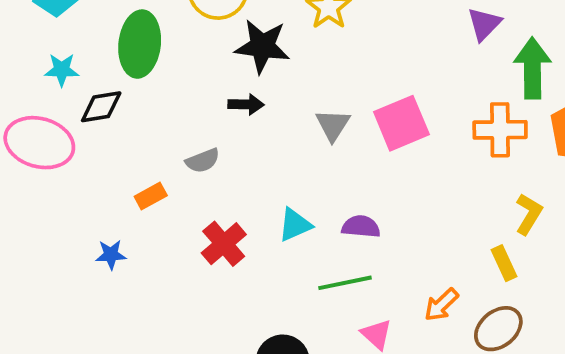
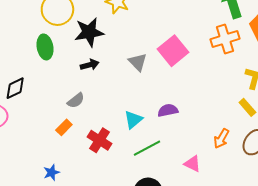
green ellipse: (140, 44) -> (45, 47), moved, size x0.7
orange rectangle: (151, 196) -> (64, 127), moved
blue star: (111, 255) -> (51, 172), moved
green line: (345, 283) -> (147, 148), moved

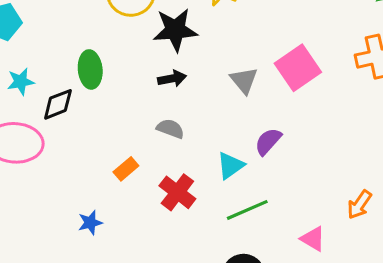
green ellipse: (45, 47) -> (90, 69), moved
gray semicircle: (76, 100) -> (170, 129), moved, turned -126
purple semicircle: (168, 110) -> (268, 141), moved, turned -42
blue star: (51, 172) -> (90, 223), moved

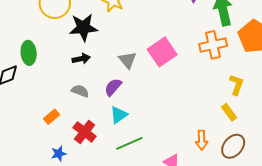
purple semicircle: (268, 141) -> (113, 87), moved
orange arrow: (359, 205) -> (202, 140), turned -36
blue star: (90, 223) -> (59, 154), moved

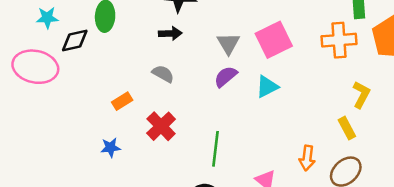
purple semicircle: (113, 87) -> (226, 77), moved
cyan triangle: (119, 115) -> (267, 87), moved
green line: (129, 143) -> (216, 149), turned -68
blue star: (59, 154) -> (110, 148), moved

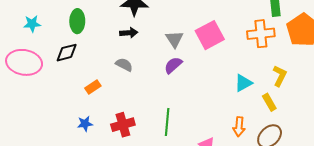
black diamond: (75, 41) -> (67, 53), moved
cyan triangle: (267, 87) -> (243, 83), moved
red cross: (161, 126) -> (123, 125), moved, turned 30

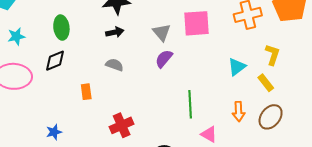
pink square: (210, 35) -> (197, 23), turned 32
orange rectangle: (93, 87) -> (86, 92), turned -56
green line: (167, 122) -> (190, 104), moved
blue star: (85, 124) -> (54, 132), moved

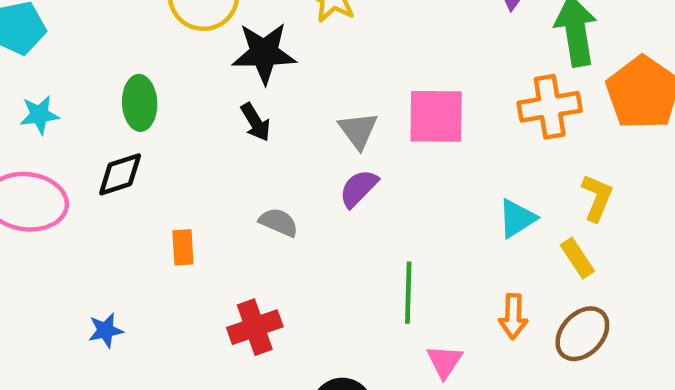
black arrow: (115, 32) -> (256, 122), turned 66
gray semicircle: (114, 65) -> (279, 222), moved
pink triangle: (209, 134) -> (444, 361), turned 30

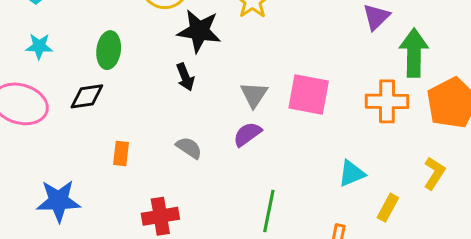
yellow L-shape: (597, 198) -> (434, 173), moved
yellow rectangle: (577, 258) -> (388, 208), turned 52
blue star: (106, 330) -> (58, 201), size x1.8

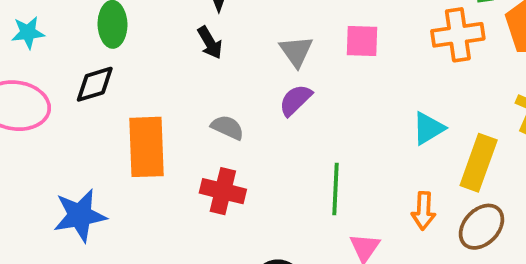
pink square: (309, 94) -> (362, 41), size x0.7
orange rectangle: (121, 154) -> (146, 147), size x2.0
yellow rectangle: (388, 208) -> (479, 163), size x1.6
red cross: (160, 216) -> (223, 191), moved, turned 32

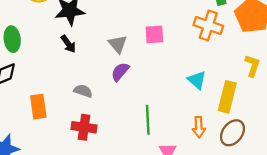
orange cross: (458, 35) -> (208, 25), turned 32
cyan triangle: (428, 128) -> (197, 80), turned -42
orange rectangle: (146, 147) -> (38, 107), size x0.7

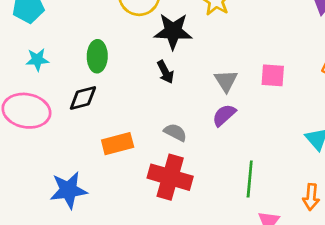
orange rectangle: (38, 107) -> (118, 144), turned 75
red cross: (84, 127) -> (170, 177), size x1.4

